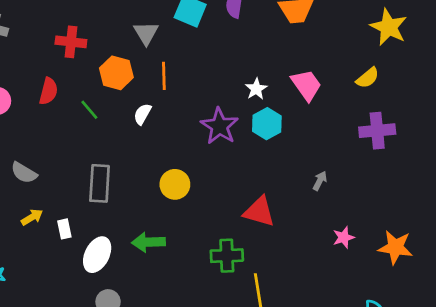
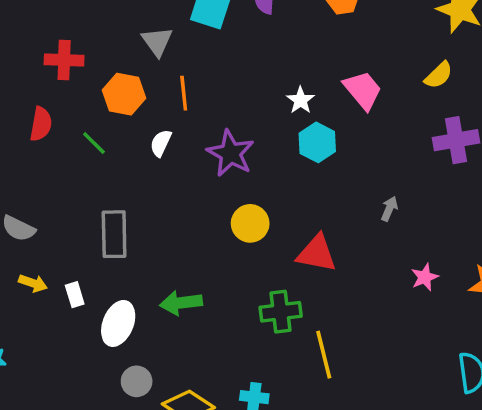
purple star: (219, 126) -> (230, 153), moved
yellow circle: (175, 184) -> (250, 223), moved
yellow arrow: (32, 217) -> (33, 283), turned 55

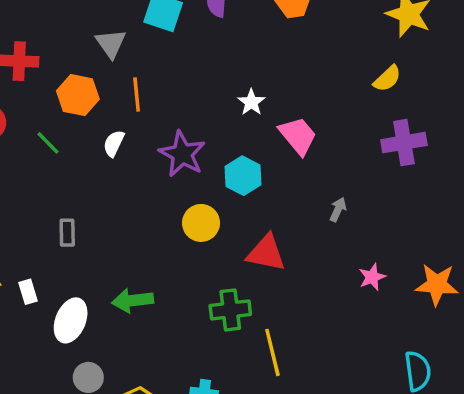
pink trapezoid: (363, 90) -> (298, 136), moved
cyan hexagon: (317, 142) -> (243, 176), moved
gray rectangle: (114, 234) -> (67, 233), size x0.6

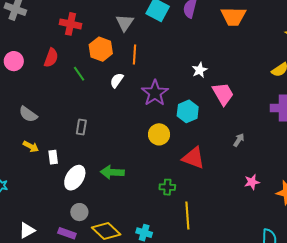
green cross: (230, 310) -> (167, 187), size x0.7

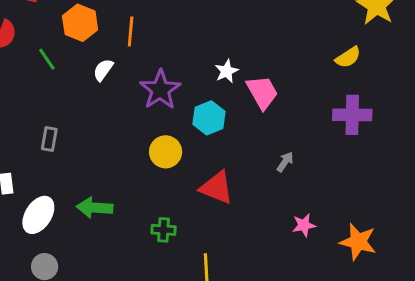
white star: (200, 70) -> (226, 71), moved
green cross: (167, 187) -> (164, 230), moved

